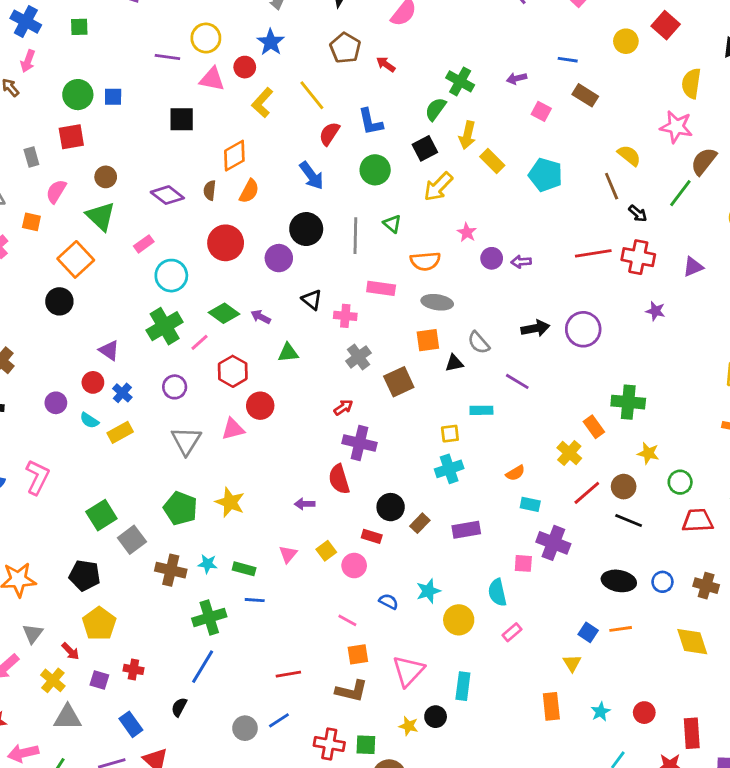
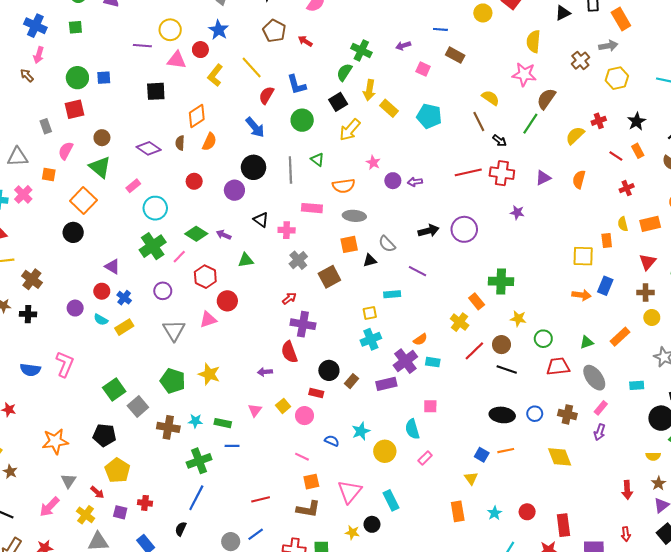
red circle: (226, 243) -> (194, 181), size x0.6
purple cross: (553, 543) -> (405, 361), moved, turned 35
cyan rectangle: (463, 686) -> (391, 500), turned -30

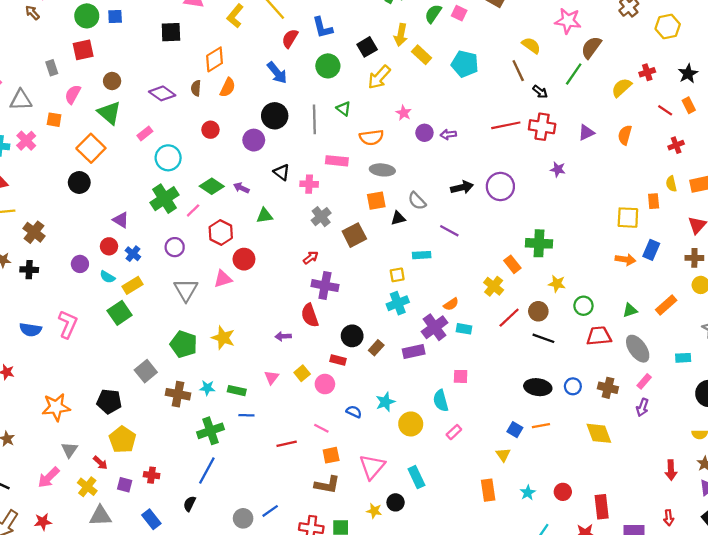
green semicircle: (344, 72) -> (433, 14), moved
green square: (114, 390) -> (120, 313), moved
red line: (261, 499) -> (287, 444), moved

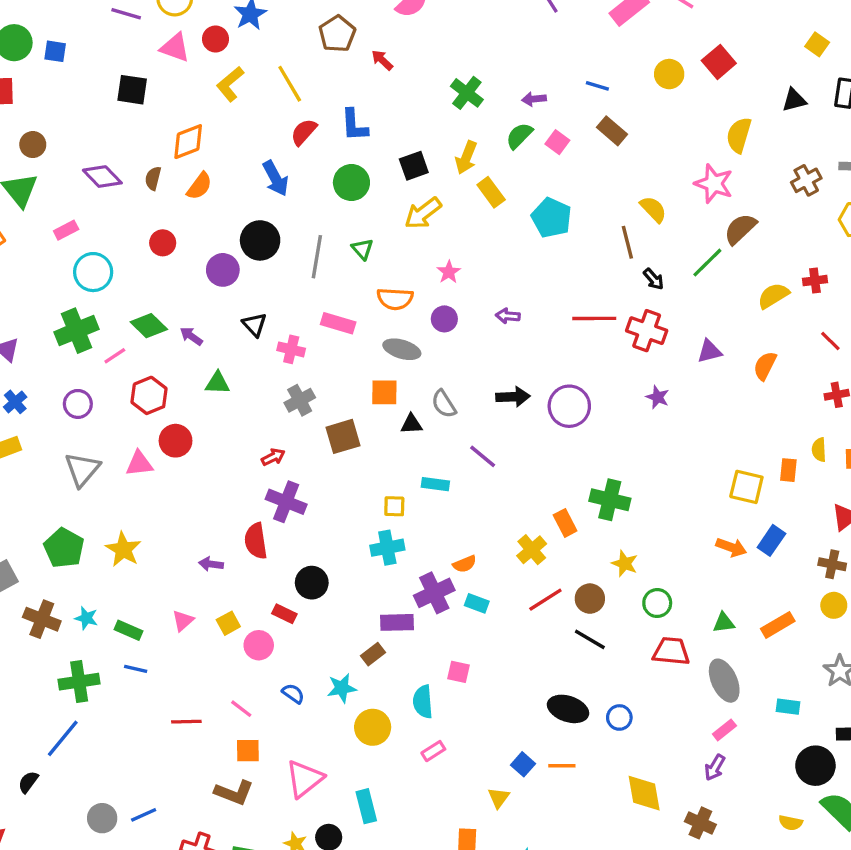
purple circle: (424, 133) -> (444, 319), moved
brown rectangle: (376, 348) -> (373, 654), moved
brown cross: (608, 388) -> (700, 823), moved

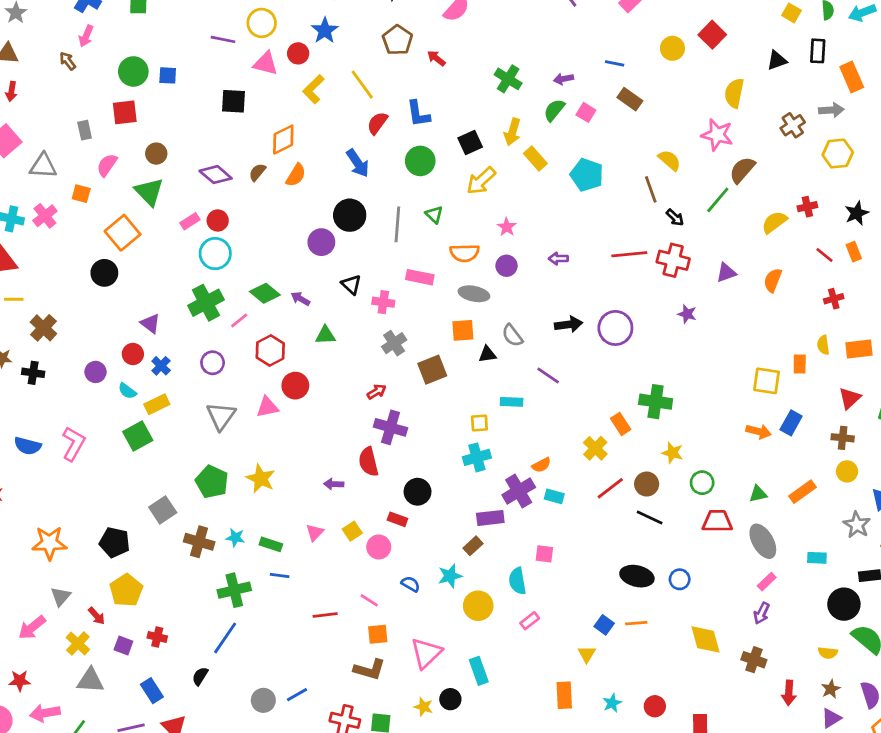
brown semicircle: (153, 178) -> (257, 172), turned 30
red circle: (163, 243) -> (218, 220), moved

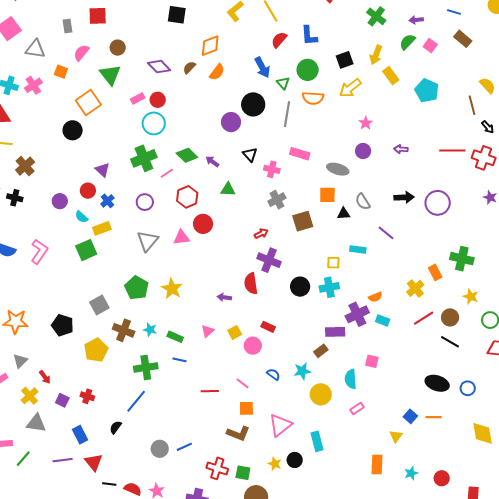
green triangle: (434, 215) -> (283, 83), moved
orange semicircle: (465, 253) -> (313, 98), moved
black circle: (418, 492) -> (300, 287), moved
yellow pentagon: (126, 590) -> (96, 350), moved

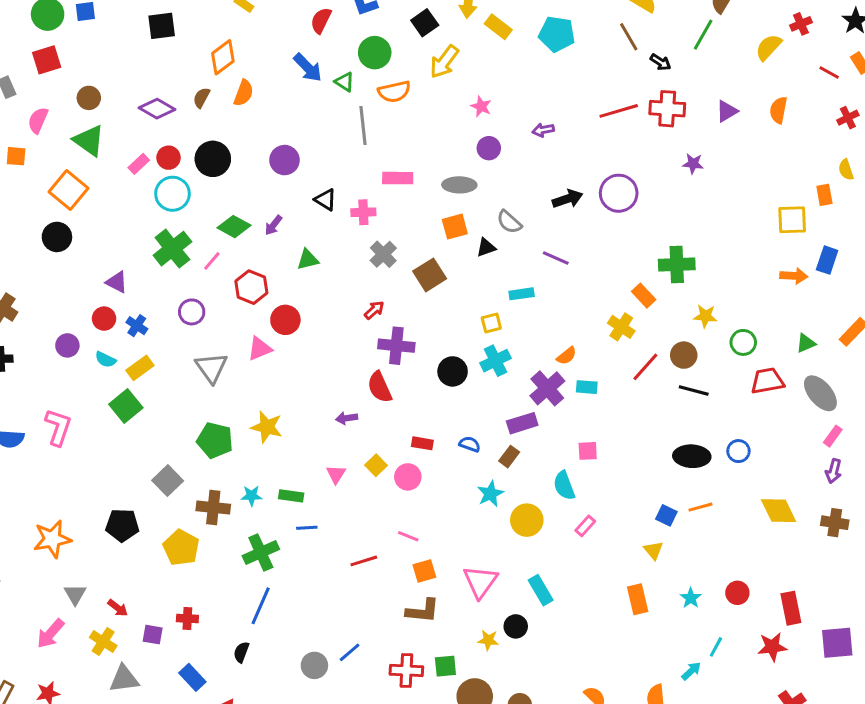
black circle: (253, 104) -> (213, 159), moved
purple arrow: (212, 162) -> (273, 225), turned -72
blue semicircle: (273, 374) -> (470, 444), moved

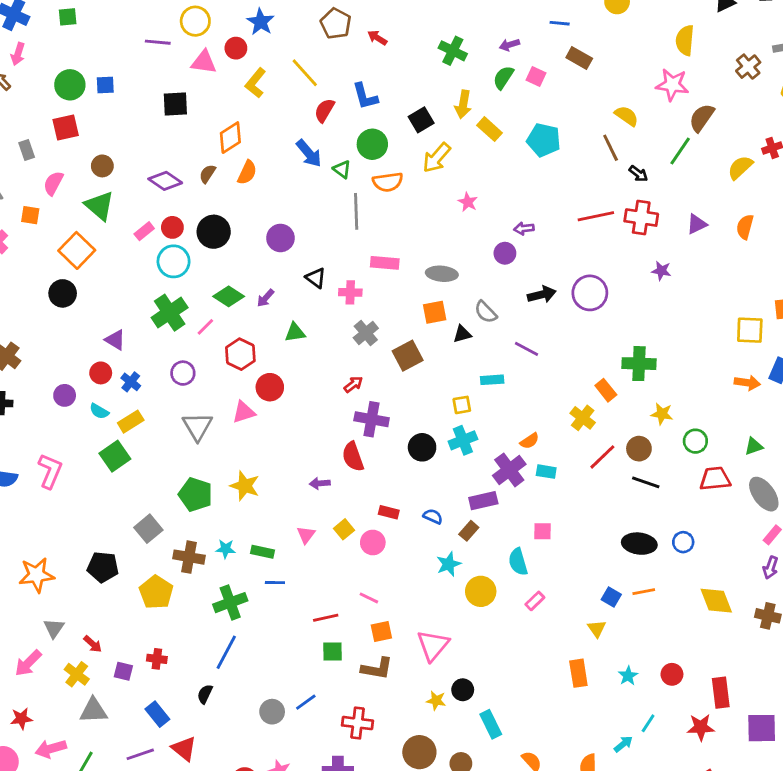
purple circle: (489, 148) -> (505, 253), moved
cyan rectangle: (541, 590) -> (491, 724), moved
green square: (445, 666) -> (332, 652), moved

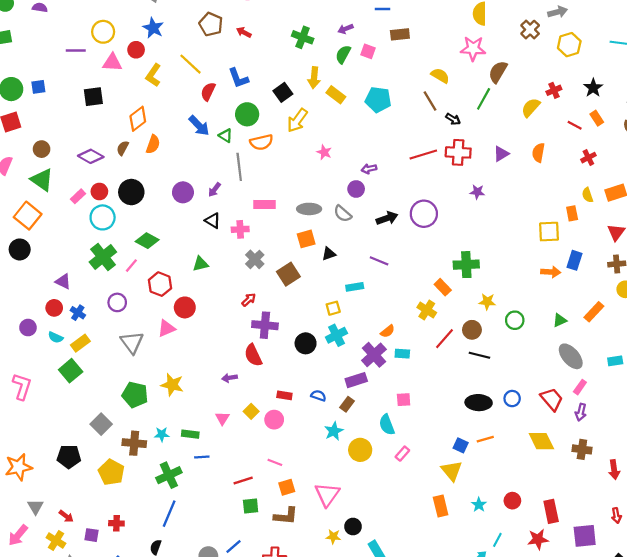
brown rectangle: (579, 58) -> (400, 34), turned -30
purple arrow: (265, 298) -> (214, 190), moved
gray semicircle: (486, 312) -> (343, 214), moved
red trapezoid: (715, 479) -> (552, 399), moved, turned 60
yellow triangle: (597, 629) -> (452, 471), size x1.5

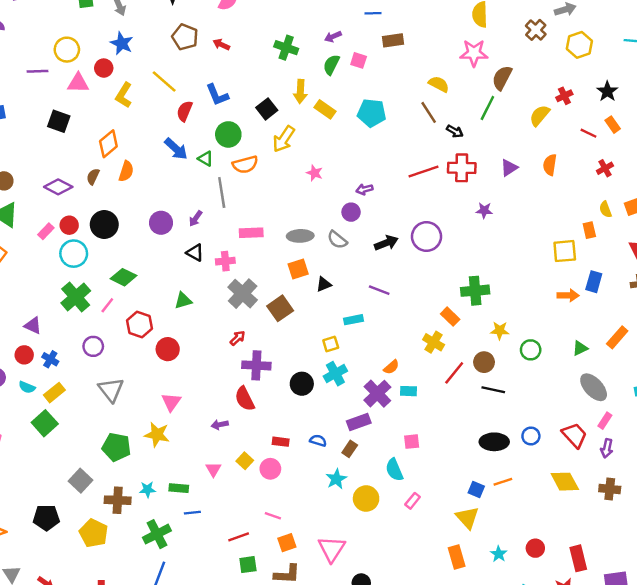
black square: (93, 97) -> (59, 121), turned 30
gray cross: (255, 259) -> (243, 294), size x1.4
pink triangle: (166, 328) -> (171, 402), moved, turned -30

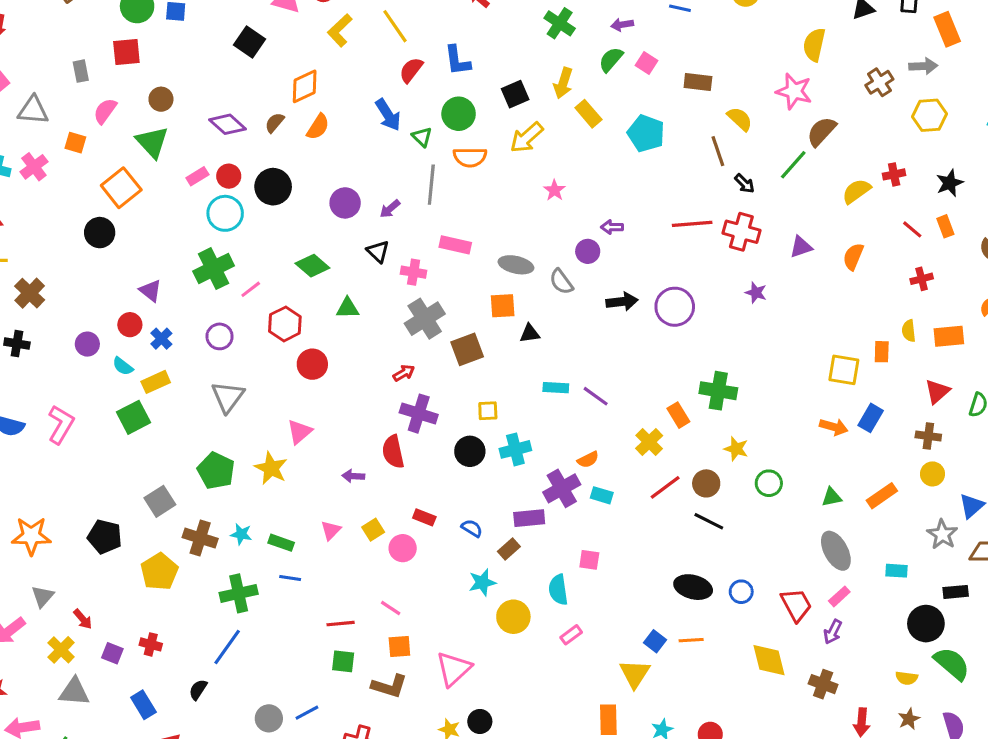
brown rectangle: (393, 40) -> (698, 82), moved
green diamond: (124, 277) -> (312, 266), moved
purple line: (379, 290) -> (596, 396), moved
yellow square: (331, 344) -> (488, 411), moved

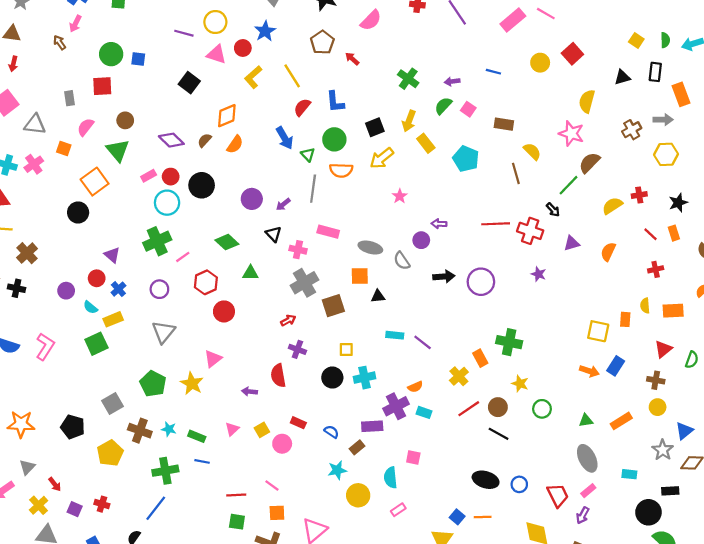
black arrow: (744, 184) -> (553, 210), moved
purple cross: (419, 414) -> (297, 349), size x0.7

